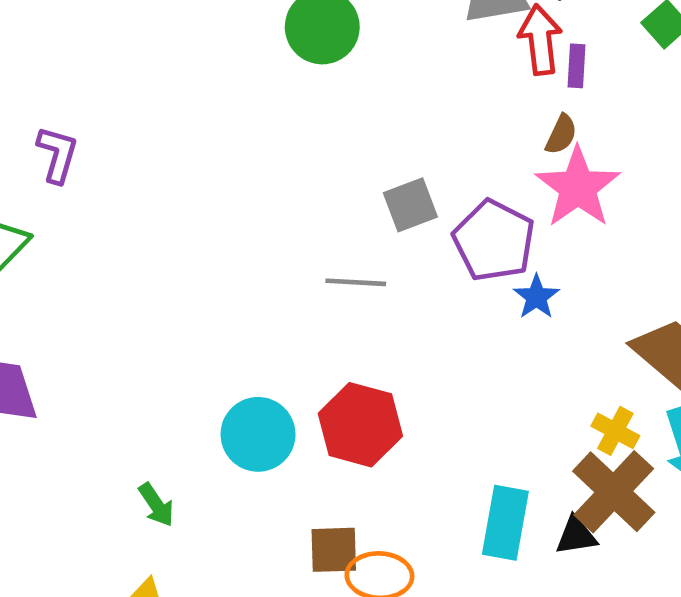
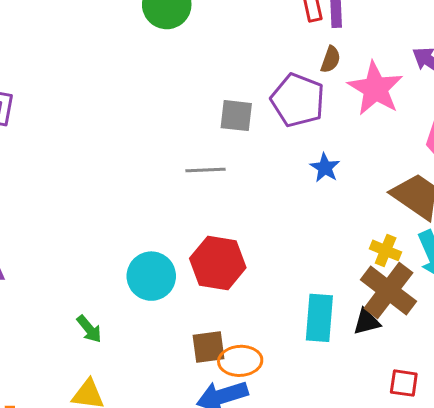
pink star: (578, 187) -> (375, 89), moved
gray square: (410, 205) -> (236, 116), turned 33
purple pentagon: (494, 241) -> (298, 100), moved

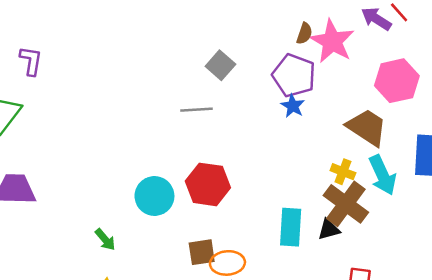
brown semicircle: (331, 59) -> (304, 33), moved
purple pentagon: (298, 100) -> (294, 75), moved
gray square: (236, 116) -> (220, 65), turned 36

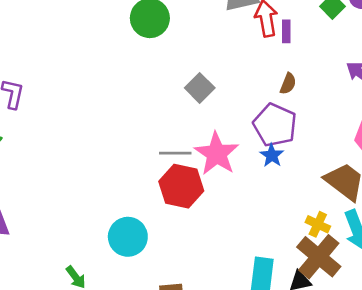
pink star: (332, 41) -> (217, 154), moved
gray square: (220, 65) -> (200, 88), moved
red hexagon: (208, 184) -> (181, 186), moved

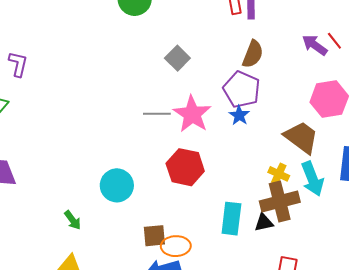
brown semicircle: (288, 84) -> (253, 54), size x1.5
red hexagon: (181, 186) -> (185, 167), moved
brown cross: (319, 257) -> (280, 202), turned 36

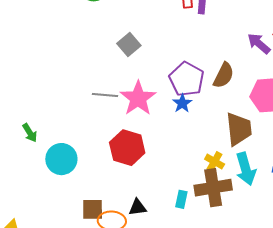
brown semicircle: (253, 54) -> (224, 75), moved
brown trapezoid: (301, 137) -> (239, 129), turned 42
cyan rectangle: (231, 219) -> (181, 199), moved, size x0.6
green arrow: (73, 220) -> (30, 133), moved
black triangle: (264, 222) -> (138, 207), moved

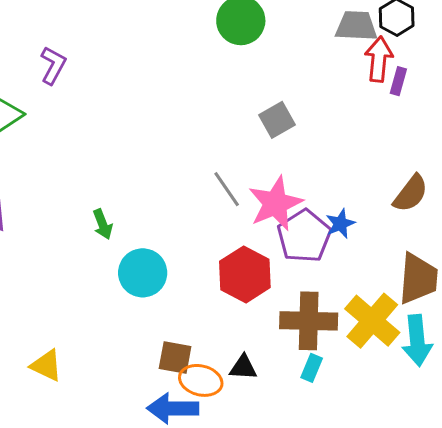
purple pentagon: (187, 79) -> (304, 236), moved
gray line: (105, 95) -> (227, 189), turned 40
yellow cross: (215, 162) -> (372, 321), size x1.8
brown cross: (213, 188) -> (309, 321), moved

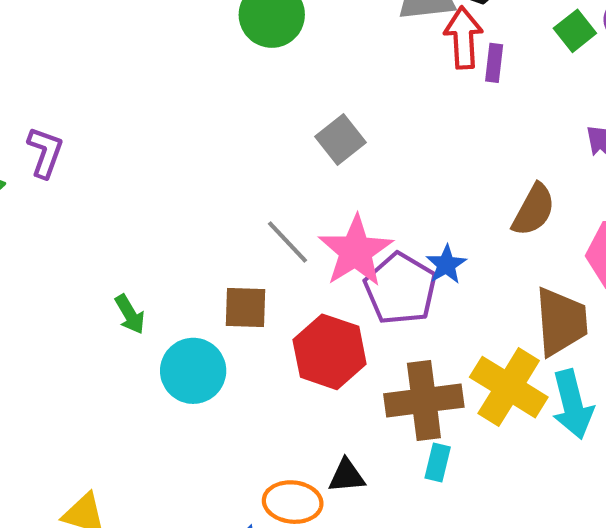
purple L-shape: (53, 65) -> (45, 152), moved
brown square: (175, 357) -> (245, 307), moved

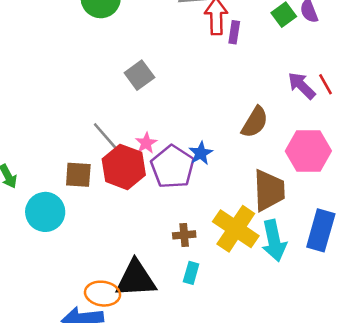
pink star: (356, 251) -> (146, 143), size x0.5
red hexagon: (330, 352) -> (124, 167), moved
brown cross: (424, 400) -> (184, 235), size x0.5
black triangle: (347, 476) -> (136, 279), size x1.8

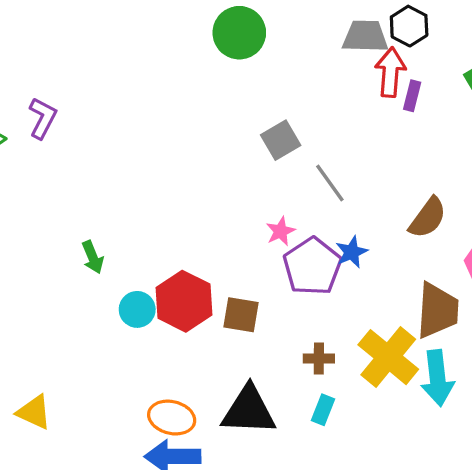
gray line: (105, 136) -> (330, 183), moved
red hexagon: (124, 167) -> (184, 301), moved
brown square: (78, 175) -> (241, 315), moved
cyan circle: (45, 212) -> (137, 309), size x0.7
orange ellipse: (103, 294) -> (172, 418), moved

